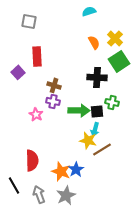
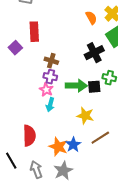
black cross: (97, 77) -> (94, 53), turned -30
pink star: (36, 114) -> (46, 90), moved
cyan arrow: (95, 129) -> (50, 105), moved
brown line: (102, 149) -> (100, 138), moved

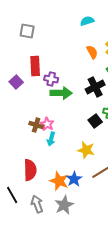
brown cross: (51, 61) -> (36, 125), moved
purple cross: (50, 77) -> (51, 79), moved
green arrow: (76, 86) -> (61, 93), moved
black square: (94, 87) -> (95, 121), turned -32

